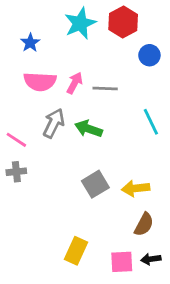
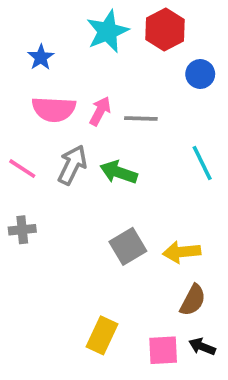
pink line: (16, 140) -> (22, 169), moved
black arrow: (151, 259) -> (202, 347), turned 30

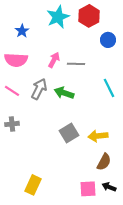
pink semicircle: (54, 109) -> (16, 60), moved
yellow rectangle: (102, 335) -> (33, 185), moved

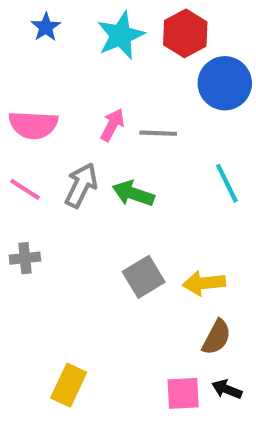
blue star: (22, 31) -> (46, 27), moved
blue circle: (108, 40) -> (225, 83), size x1.6

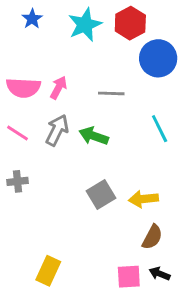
pink arrow: (112, 125) -> (59, 88), moved

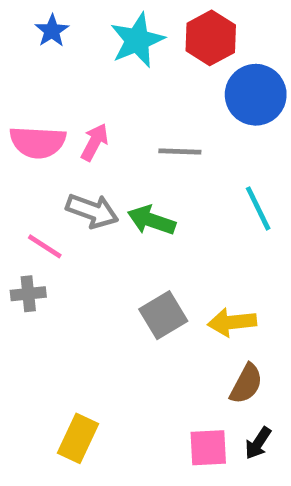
gray arrow: (57, 130) -> (92, 211), turned 84
pink line: (17, 133) -> (45, 246), moved
black arrow: (160, 274) -> (258, 443), turned -78

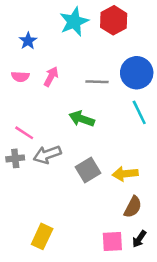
blue star: (52, 31) -> (28, 41), moved
blue circle: (256, 95) -> (137, 73), moved
pink semicircle: (38, 142) -> (20, 77), size x0.6
gray arrow: (92, 211) -> (47, 155), moved, turned 140

